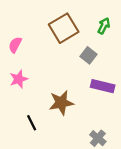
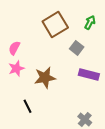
pink semicircle: (15, 45) -> (14, 48), moved
brown star: (61, 103) -> (45, 78), moved

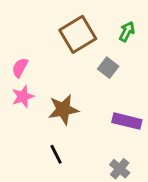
purple rectangle: (89, 75) -> (127, 121), moved
black line: (28, 106) -> (56, 154), moved

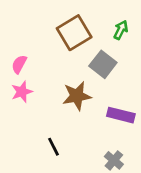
gray square: (108, 68) -> (103, 64), size x1.4
brown star: (63, 110) -> (77, 96), moved

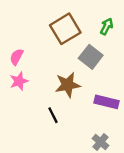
black line: (53, 147) -> (53, 115), moved

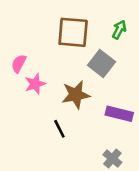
brown square: (65, 29) -> (73, 32), turned 36
pink star: (19, 81) -> (35, 84), moved

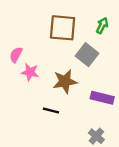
pink star: (35, 84) -> (30, 72), turned 30
black line: (59, 129) -> (51, 111), turned -49

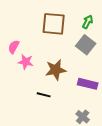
gray square: (87, 55) -> (86, 45), moved

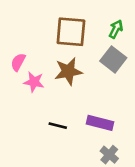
brown star: (56, 70) -> (68, 71), moved
purple rectangle: (88, 84) -> (100, 123), moved

